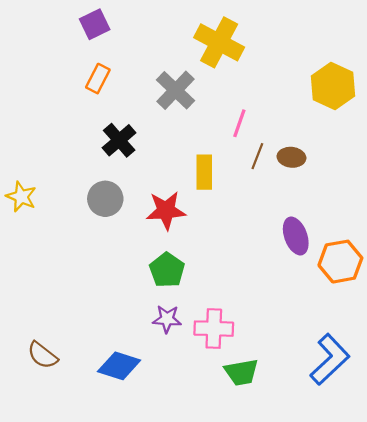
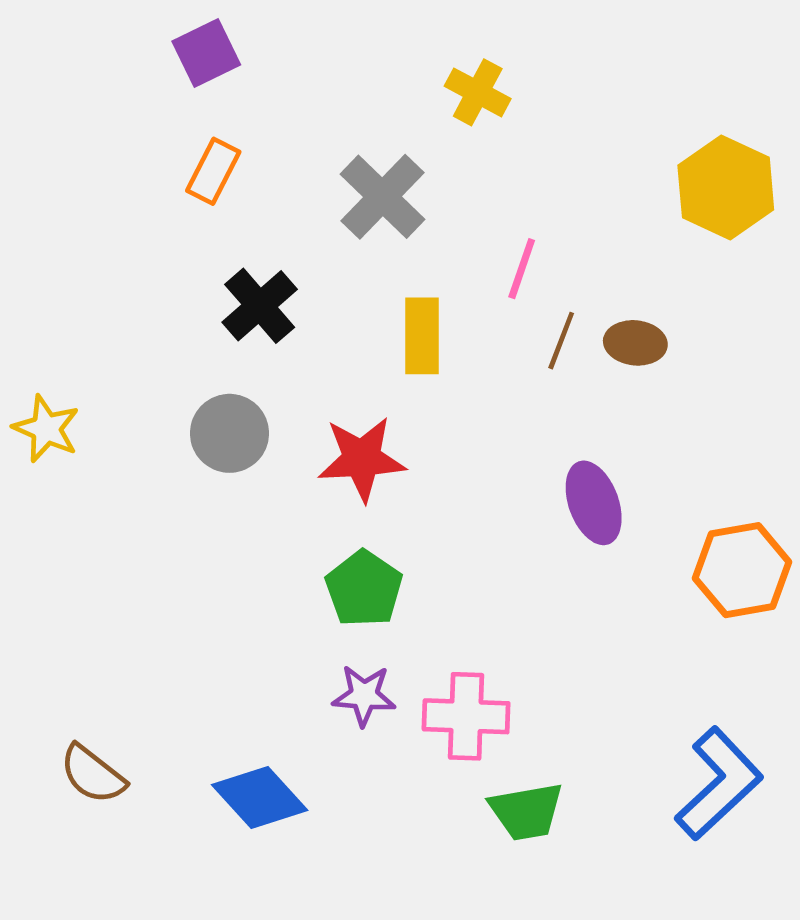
yellow cross: (219, 42) -> (478, 92), size x0.6
yellow rectangle: (204, 172) -> (422, 336), moved
purple ellipse: (296, 236) -> (594, 503), moved
blue diamond: (119, 366) -> (260, 797), turned 30

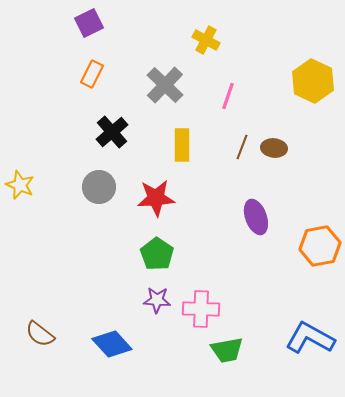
pink line: (522, 269) -> (228, 96), moved
blue L-shape: (719, 784) -> (310, 338), turned -108

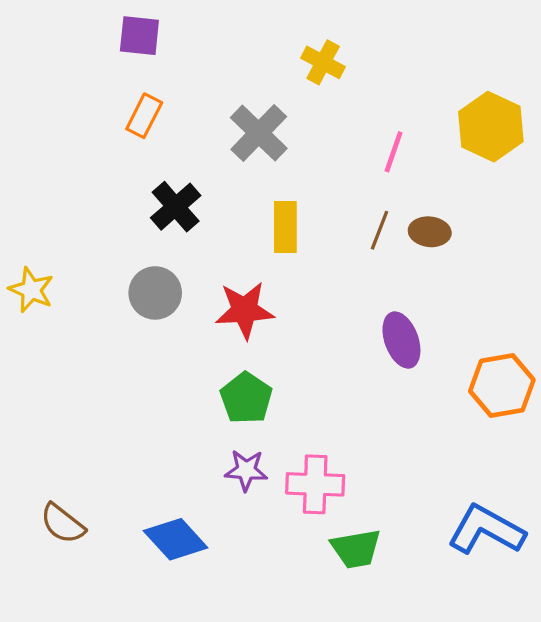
purple square: (89, 23) -> (139, 36), turned 32
pink line: (228, 96) -> (394, 152), moved

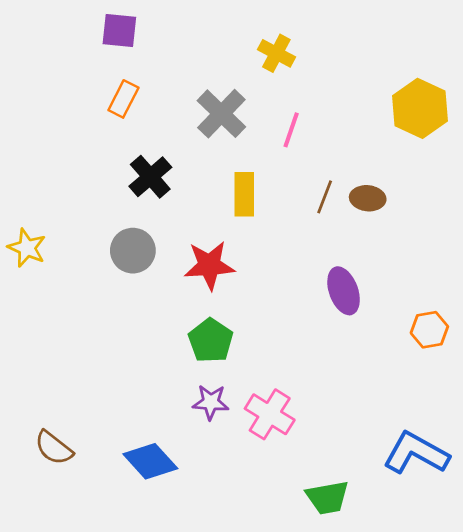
pink line: (394, 152) -> (291, 130), moved
orange hexagon: (502, 386) -> (429, 330), size x0.7
pink cross: (315, 484) -> (270, 414), turned 30
green trapezoid: (356, 549) -> (327, 497), moved

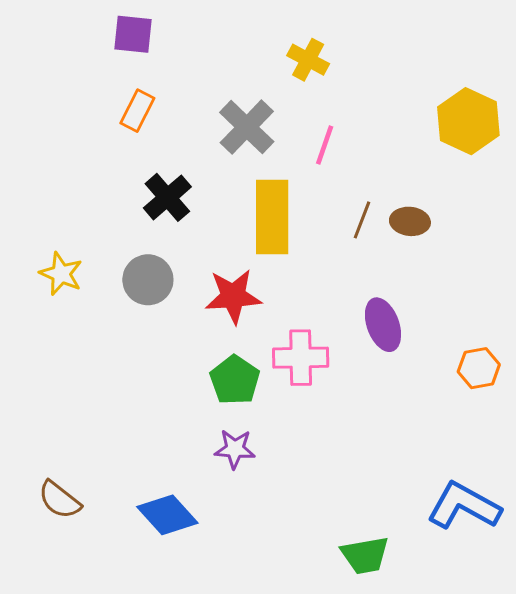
yellow rectangle: (244, 194) -> (272, 217), size x1.5
yellow star: (27, 248) -> (61, 274), moved
pink cross: (270, 414) -> (301, 358), moved, turned -33

